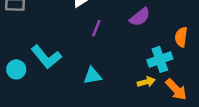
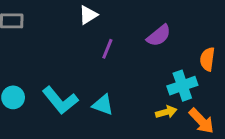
cyan L-shape: (46, 57) -> (60, 100), moved
cyan triangle: (92, 76) -> (103, 105), turned 30

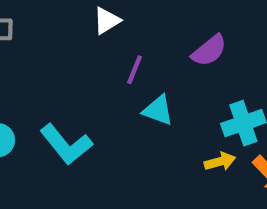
cyan triangle: (103, 105) -> (158, 110), moved

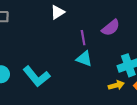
purple line: (135, 70) -> (83, 38), moved, turned -32

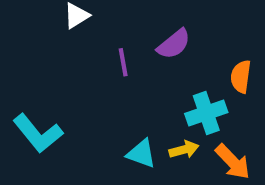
cyan triangle: (84, 59) -> (141, 154), moved

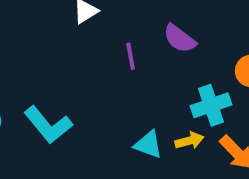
purple semicircle: (174, 44) -> (180, 39), turned 76

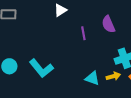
purple semicircle: (180, 39) -> (108, 24), turned 30

